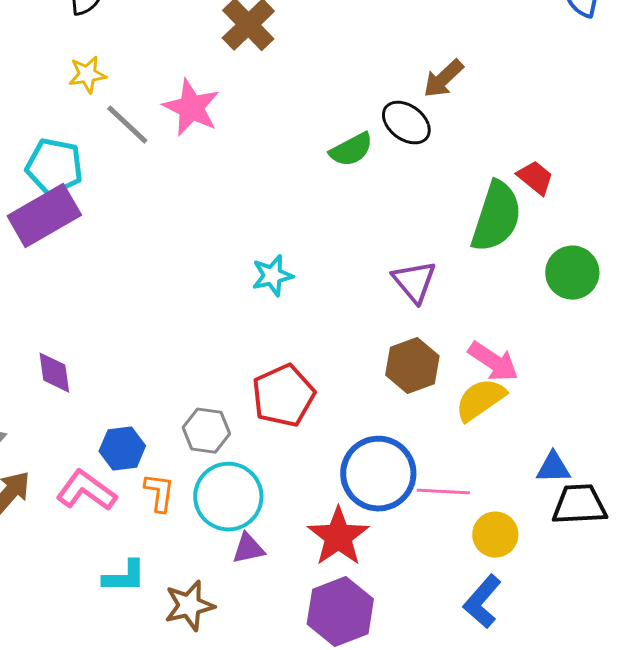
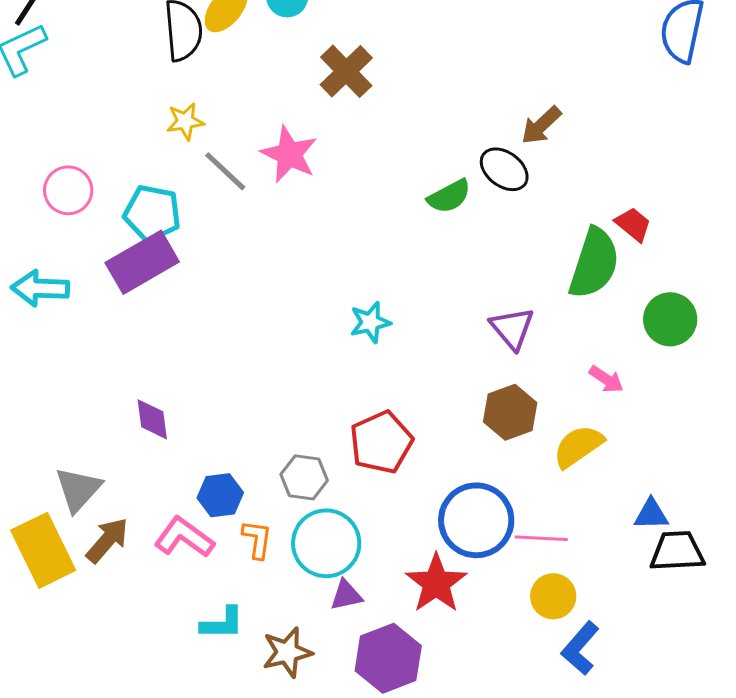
pink arrow: (493, 362) -> (606, 379), moved, size x0.7
yellow circle: (495, 535) -> (553, 596), moved
purple hexagon: (340, 612) -> (388, 658), moved

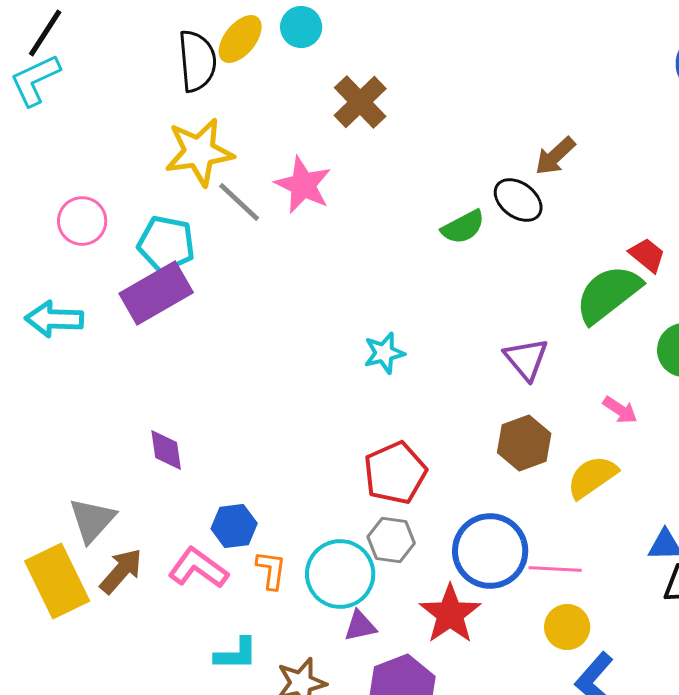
yellow star: (185, 121) -> (199, 152), size x1.8
green semicircle: (594, 263) -> (608, 294), turned -146
gray hexagon: (304, 477) -> (391, 540), moved

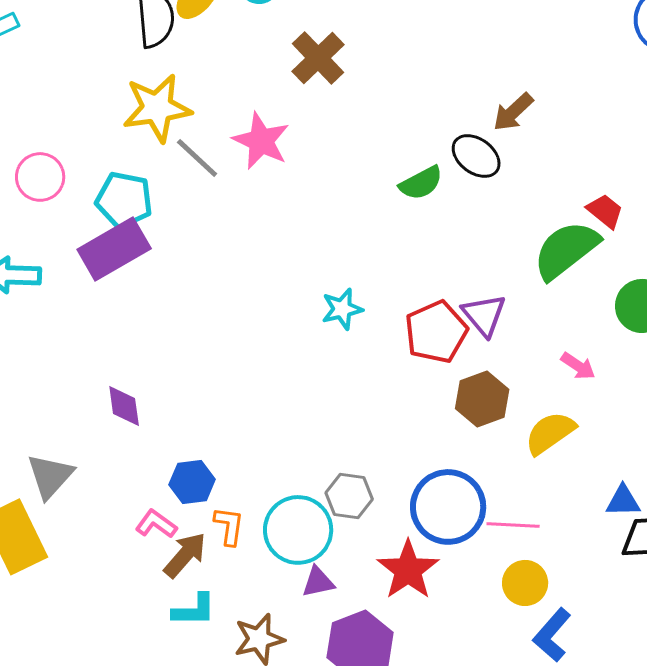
red pentagon: (395, 473) -> (436, 332), moved
pink L-shape: (198, 568) -> (156, 524), size x0.7
brown arrow: (121, 571) -> (185, 555), moved

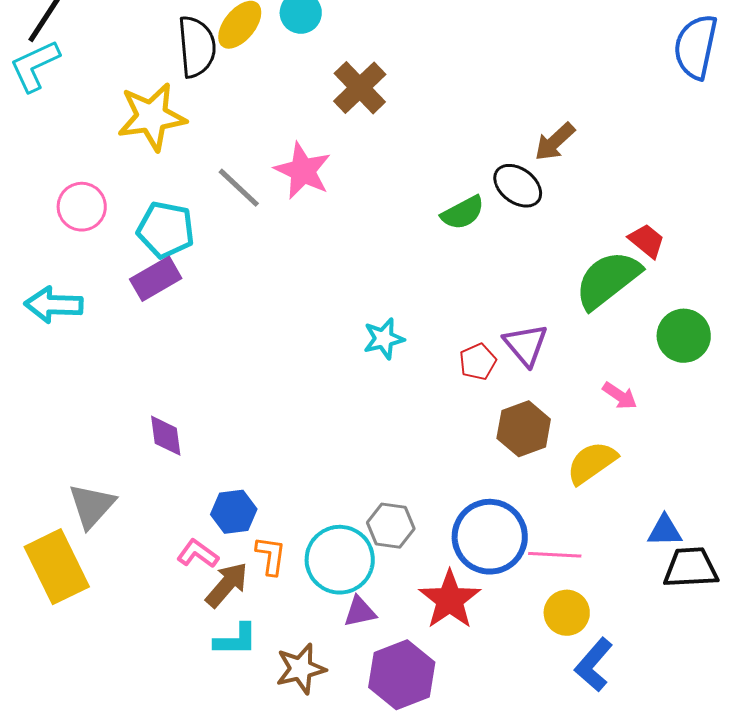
yellow star: (157, 108) -> (152, 117), moved
purple rectangle: (114, 249) -> (156, 279), size x0.7
red pentagon: (436, 332) -> (478, 362), size x0.6

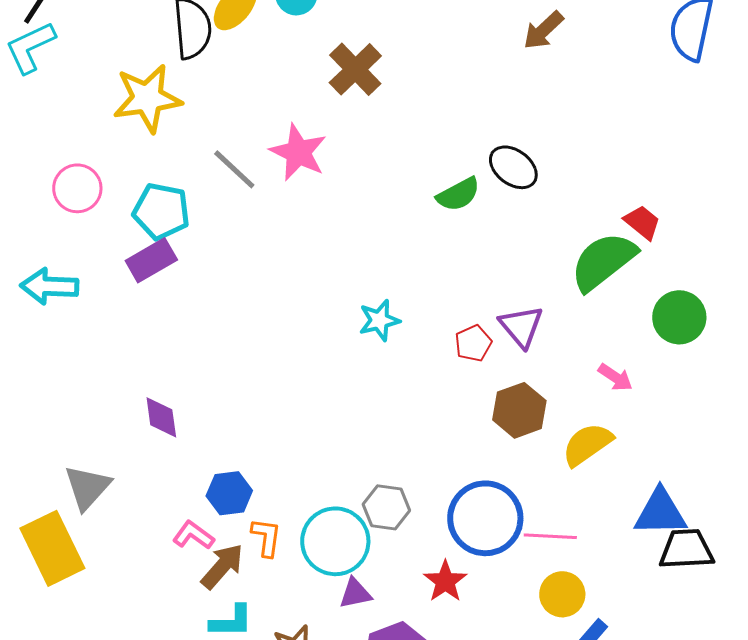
brown arrow: (555, 142) -> (543, 30), moved
blue triangle: (665, 531) -> (660, 512), size x1.5
red star: (450, 600) -> (445, 581), size x0.7

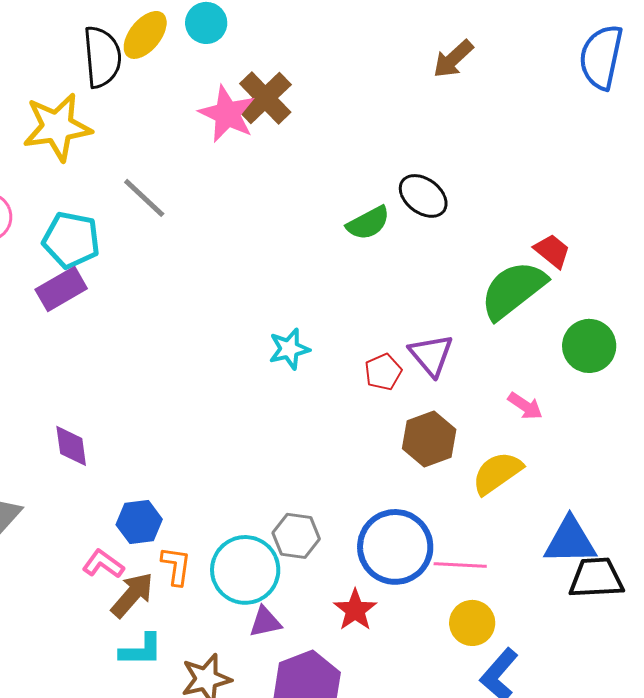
pink star: (298, 152) -> (227, 114), moved

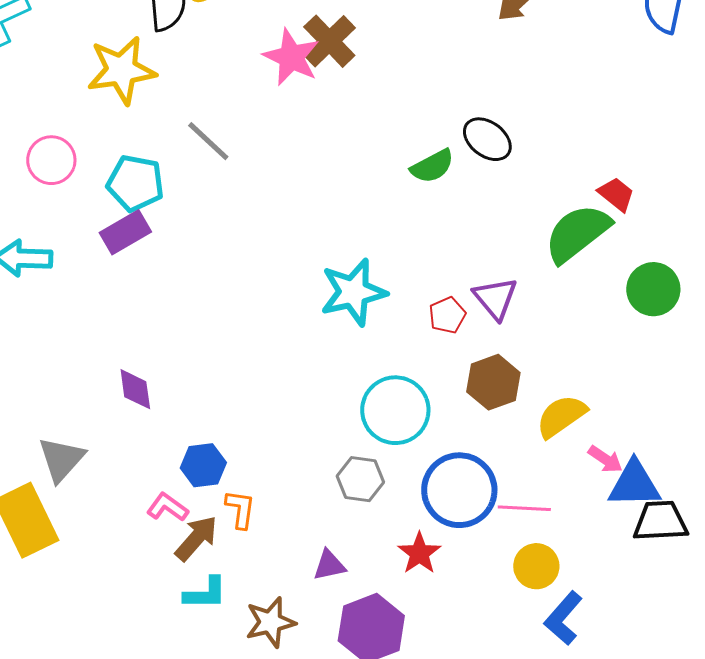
cyan star: (289, 349) -> (353, 292), size x1.6
pink arrow: (525, 406) -> (605, 459), moved
cyan circle: (245, 570) -> (395, 410), moved

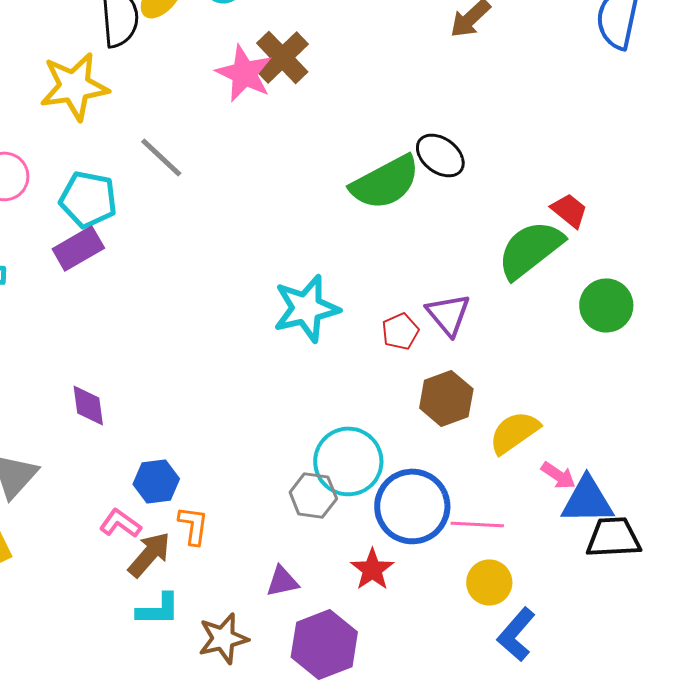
green semicircle: (432, 166) -> (385, 182), size x1.6
cyan circle: (395, 410) -> (348, 461), moved

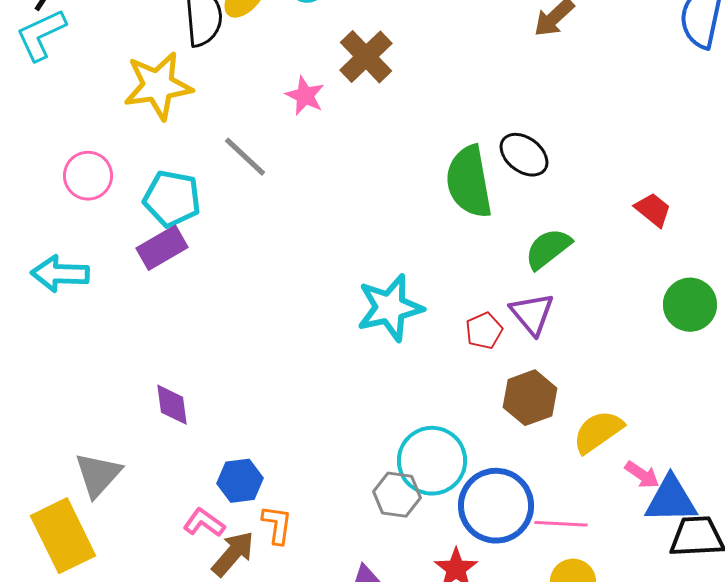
pink star: (244, 73) -> (305, 96), moved, size x0.7
green semicircle: (385, 182) -> (469, 182), turned 108
green semicircle: (530, 249) -> (548, 249), moved, size x0.7

